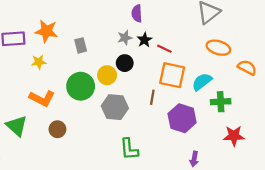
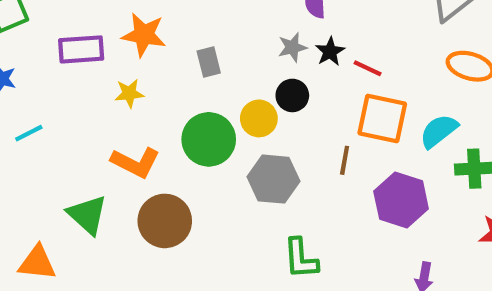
brown circle: (57, 129) -> (165, 221), size x1.6

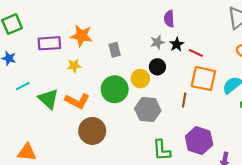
purple hexagon: (401, 200) -> (199, 141), moved
green triangle: (87, 215) -> (48, 99), moved

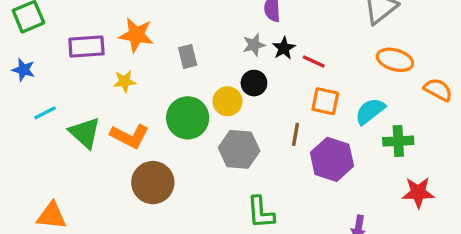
orange square: (203, 79) -> (325, 101), size x0.7
purple hexagon: (199, 141) -> (332, 159), moved

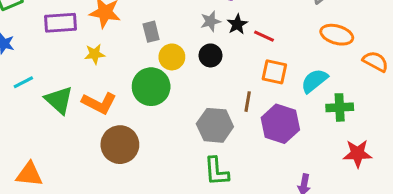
yellow circle: (227, 101) -> (172, 57), moved
gray hexagon: (239, 149) -> (215, 125), moved

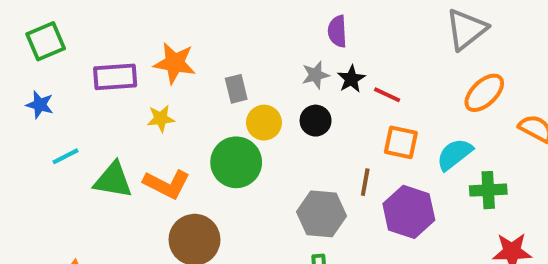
orange ellipse: (337, 35) -> (484, 93), turned -60
green triangle: (59, 100) -> (113, 180), turned -32

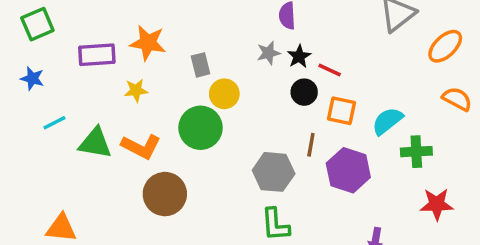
orange ellipse: (484, 93) -> (445, 46), moved
black circle: (316, 121) -> (304, 92), moved

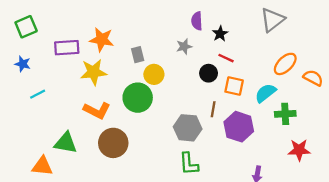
orange ellipse: (445, 46) -> (285, 64), moved
black star: (299, 56) -> (220, 34), moved
yellow star: (136, 90) -> (93, 72), size x1.6
green triangle: (95, 143) -> (66, 143), moved

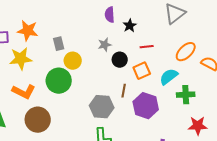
gray star: (184, 46) -> (105, 45), moved
red line: (226, 58) -> (147, 47), moved, turned -32
orange square: (234, 86) -> (142, 71), turned -36

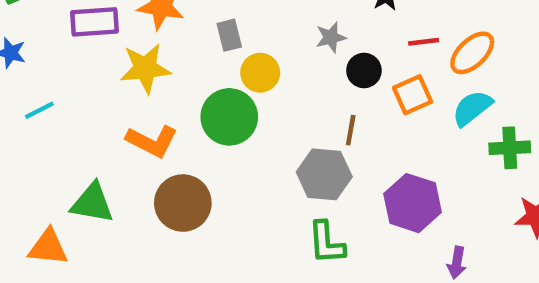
orange ellipse: (186, 52) -> (472, 53), moved
brown line: (124, 91) -> (351, 130), moved
purple hexagon: (146, 106) -> (413, 203), moved

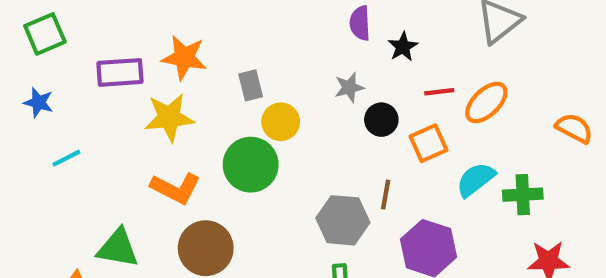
cyan semicircle: (472, 108) -> (476, 180), moved
brown line: (351, 130) -> (386, 195), moved

